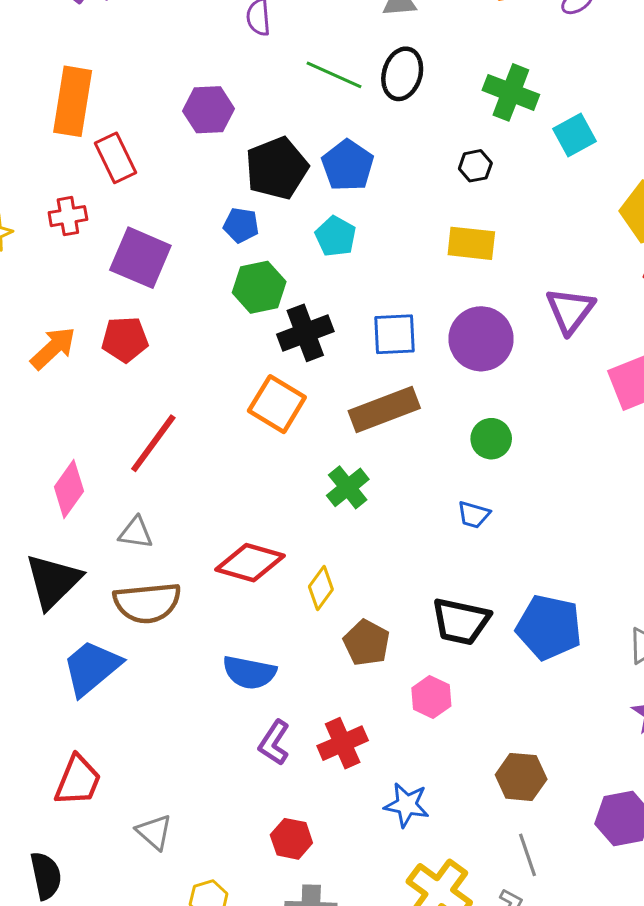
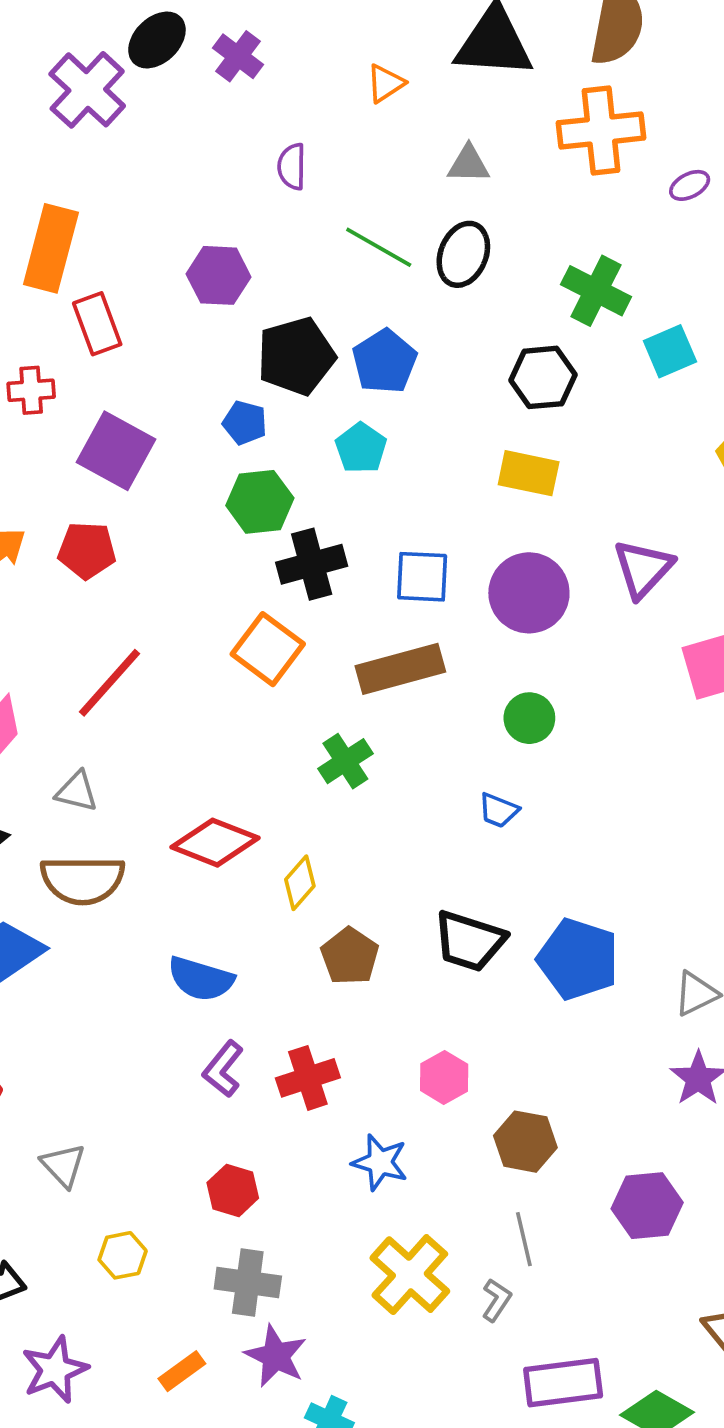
black hexagon: (475, 166) -> (543, 377), size x1.6
pink hexagon: (431, 697) -> (444, 1077), moved

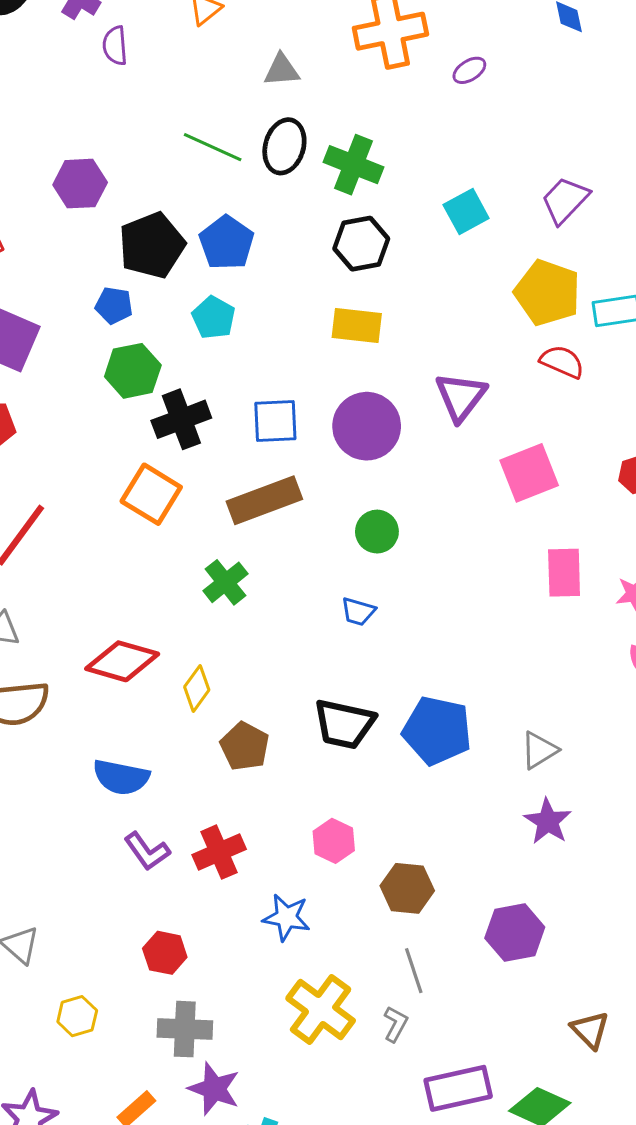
purple semicircle: (292, 167) -> (115, 46), moved
green cross: (596, 291) -> (353, 165), moved
purple L-shape: (223, 1069) -> (147, 851), turned -69

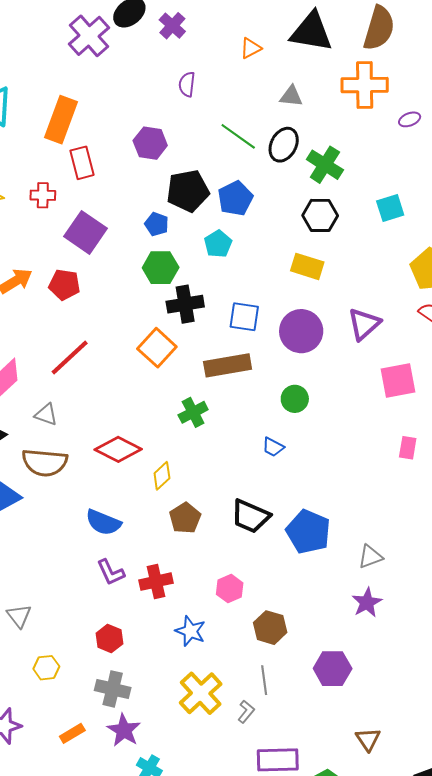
purple semicircle: (115, 46) -> (187, 84), moved
pink rectangle: (564, 573) -> (408, 448), size x0.7

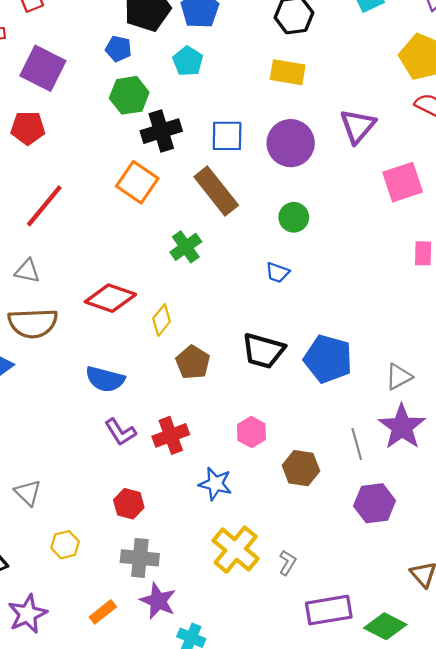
brown rectangle: (228, 365) -> (216, 191), turned 69
purple star: (367, 603) -> (402, 427), size x1.4
gray line: (264, 680) -> (357, 444), moved

